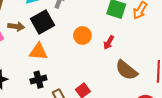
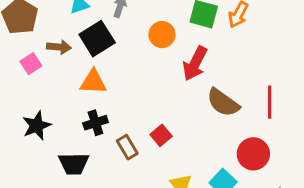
orange circle: (82, 35) -> (162, 35), moved
red arrow: (109, 42) -> (195, 63), size x1.6

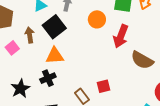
brown arrow: (59, 47) -> (30, 35), turned -98
black cross: (95, 123) -> (48, 78), moved
red square: (161, 135) -> (103, 86), turned 32

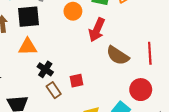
black square: (54, 27) -> (28, 17), turned 30
black cross: (48, 78) -> (45, 69), moved, turned -35

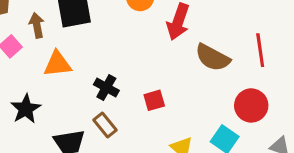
orange triangle: (28, 47) -> (57, 64), moved
brown rectangle: (54, 90) -> (105, 125), moved

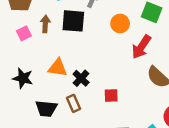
orange triangle: (57, 64) -> (58, 68), moved
black star: (26, 109) -> (23, 78), turned 30

